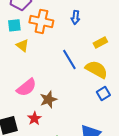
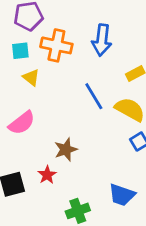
blue arrow: (75, 17) -> (102, 40), size x1.6
pink semicircle: (26, 87) -> (22, 123), moved

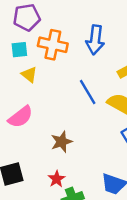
red star: (47, 175) -> (57, 179), moved

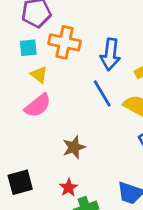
blue arrow: (95, 40) -> (110, 54), moved
pink semicircle: (21, 117) -> (38, 106), moved

